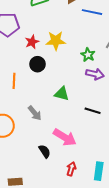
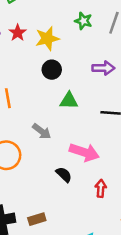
red star: (32, 42) -> (18, 33), moved
green star: (88, 55) -> (83, 21), moved
black circle: (37, 64) -> (52, 70), moved

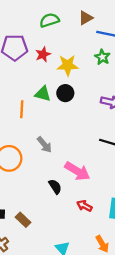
green triangle: (69, 101) -> (43, 94), moved
red arrow: (101, 188) -> (84, 206), turned -80
brown rectangle: (37, 219) -> (23, 220), turned 48

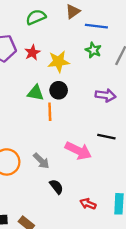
orange line: (22, 109) -> (50, 112), moved
gray arrow: (44, 145) -> (41, 161), moved
pink arrow: (77, 171) -> (78, 151), moved

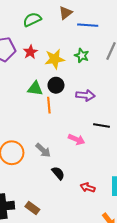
green star: (93, 50) -> (82, 56), moved
purple arrow: (106, 95) -> (85, 95), moved
pink arrow: (78, 151) -> (77, 139), size x0.7

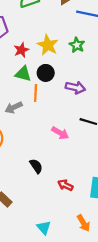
red star: (30, 52) -> (21, 50), moved
yellow star: (55, 59) -> (48, 45), turned 30
gray arrow: (43, 150) -> (14, 107), moved, turned 105

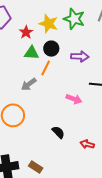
green star: (77, 45) -> (74, 19), size x1.5
orange line: (36, 93) -> (46, 68), turned 35

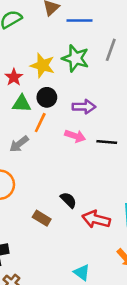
pink arrow: (74, 99) -> (75, 136), moved
black semicircle: (58, 132) -> (68, 200), moved
red arrow: (87, 144) -> (96, 219), size x1.5
brown rectangle: (36, 167) -> (42, 218), moved

